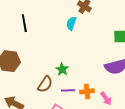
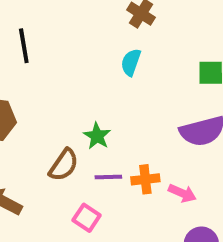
cyan semicircle: (71, 23) -> (131, 62), moved
pink arrow: (106, 98) -> (182, 193), turned -32

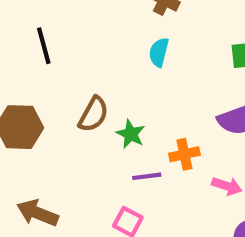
brown semicircle: (64, 165) -> (93, 114), moved
orange cross: (145, 179) -> (184, 154), moved

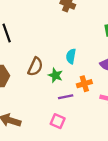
cyan semicircle: (159, 52) -> (71, 56), moved

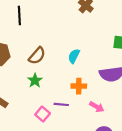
green star: (55, 75) -> (35, 80), moved
purple line: (66, 97) -> (61, 104), moved

